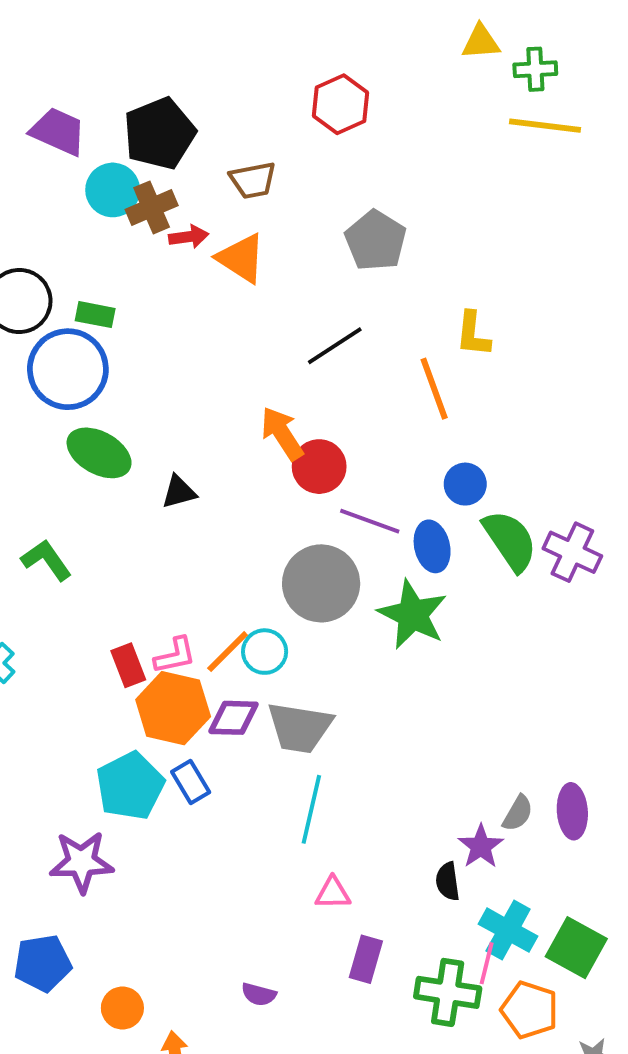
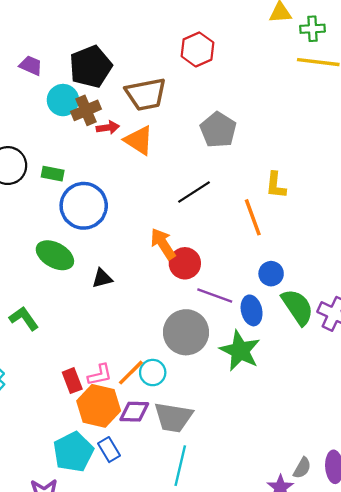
purple trapezoid: (58, 132) -> (31, 66), size x0.7
brown trapezoid: (253, 180) -> (146, 94), size x1.5
blue circle: (68, 369) -> (84, 206), moved

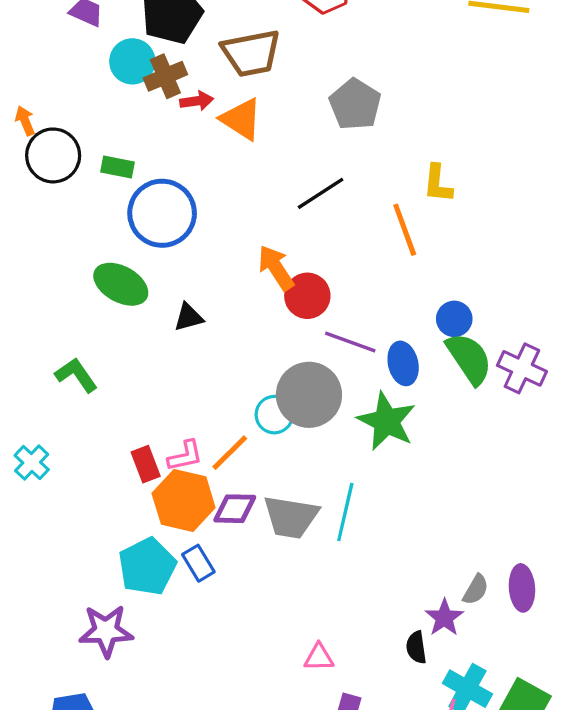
blue circle: (271, 274) -> (454, 319), moved
cyan circle: (153, 373) -> (274, 415), moved
cyan line: (180, 466) -> (345, 512), moved

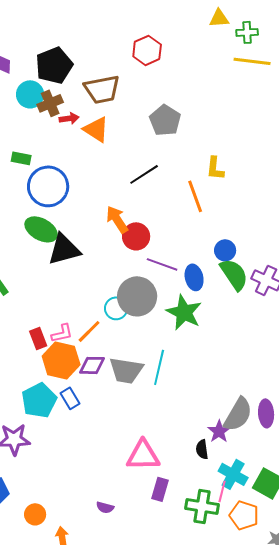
green ellipse: (121, 284) -> (41, 229), moved
black triangle: (188, 317) -> (64, 249), size x1.8
gray semicircle: (476, 590) -> (238, 414), size x1.8
pink triangle: (319, 657) -> (143, 455), size x1.8

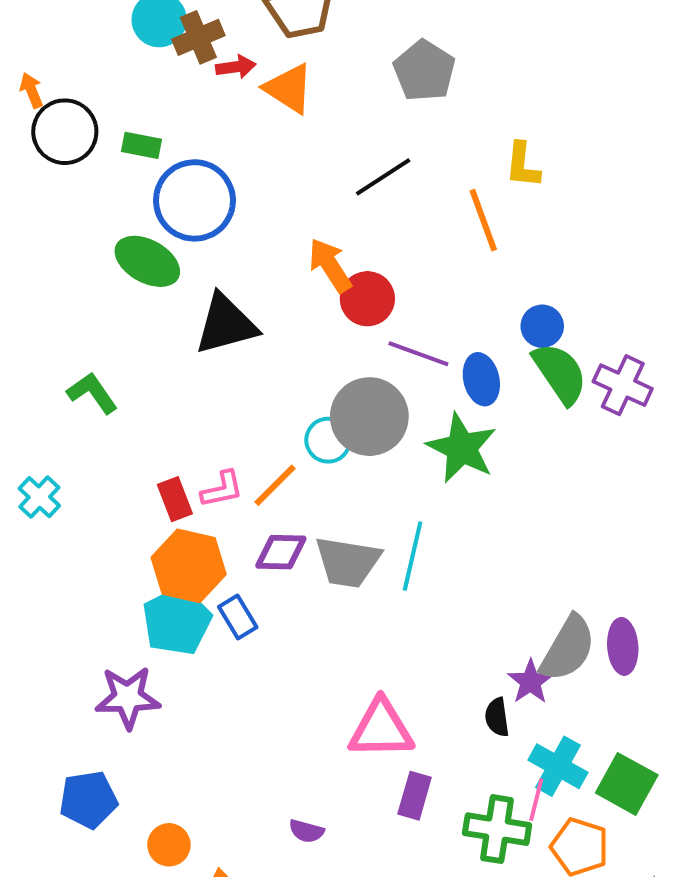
green ellipse: (41, 229) -> (147, 261), moved
orange hexagon: (61, 360) -> (189, 566), moved

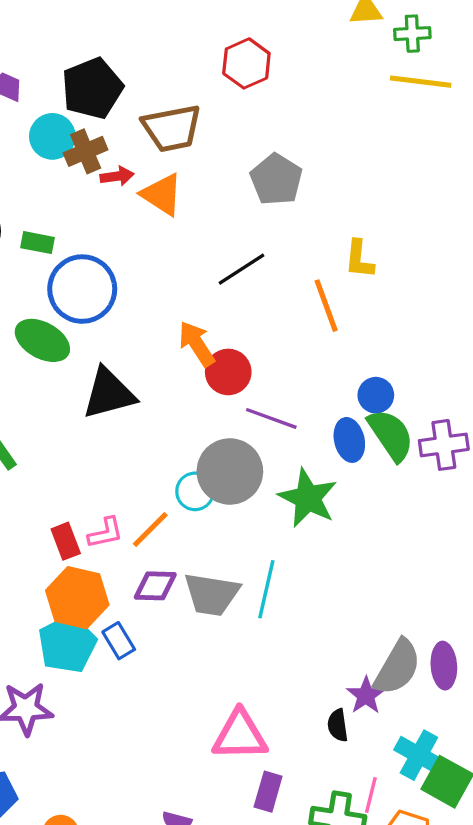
blue ellipse: (481, 379) -> (349, 440), moved
purple cross: (623, 385) -> (444, 445), turned -33
cyan cross: (558, 766) -> (419, 755), moved

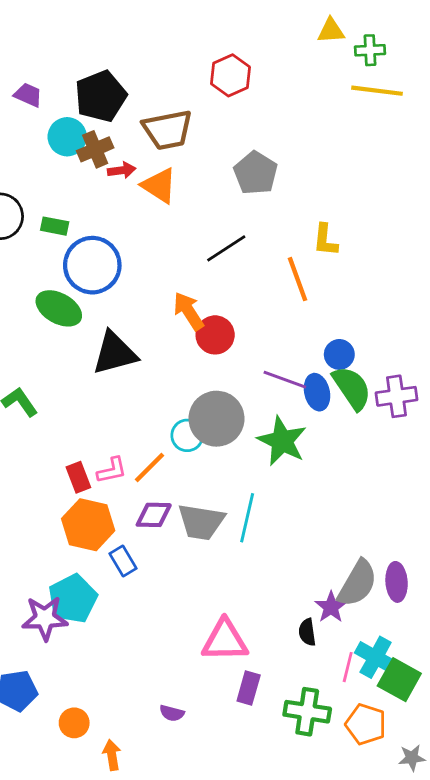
purple line: (271, 418) -> (285, 380), moved
cyan pentagon: (67, 644) -> (73, 599), moved
pink line: (371, 795) -> (348, 667), moved

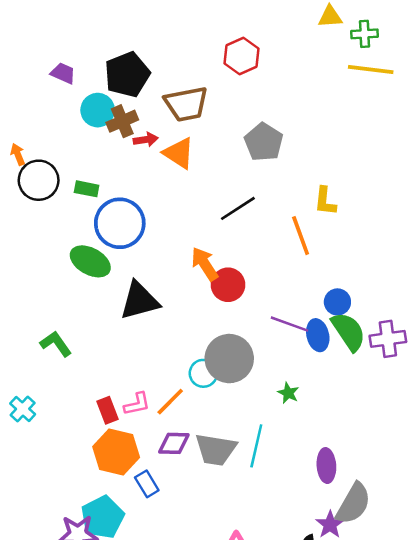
green star: (282, 441) -> (288, 393), moved, size x0.5
purple ellipse: (397, 582) -> (326, 466), moved

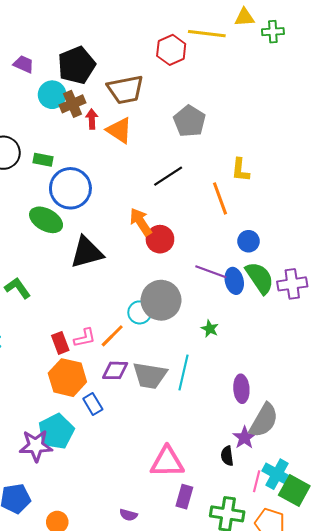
yellow line: (371, 70) -> (207, 34), moved
red arrow: (146, 140) -> (92, 119), turned -84
blue circle: (337, 302) -> (249, 241), moved

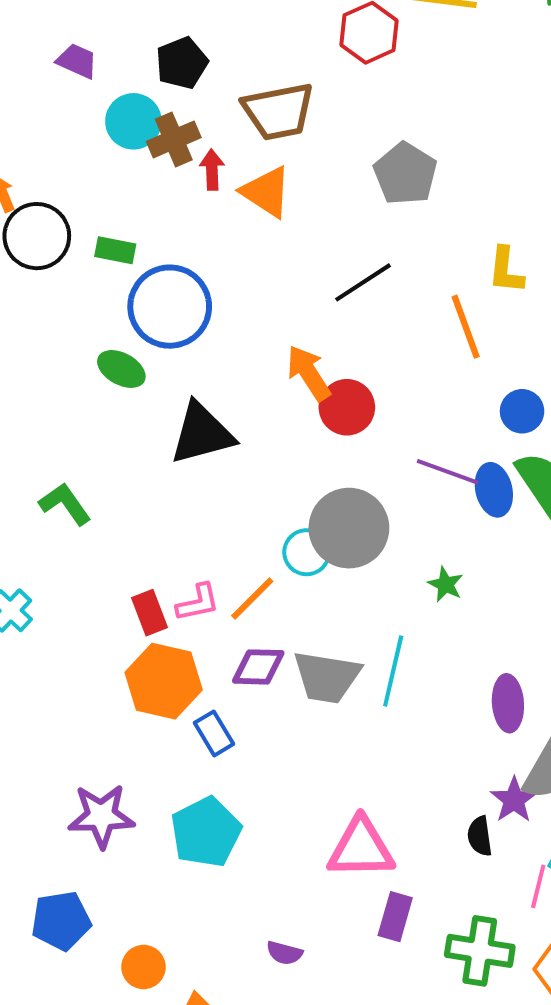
black pentagon: (77, 65) -> (182, 63), size x0.7
green ellipse: (46, 220) -> (121, 369), size x0.7
cyan pentagon: (56, 431) -> (206, 832), moved

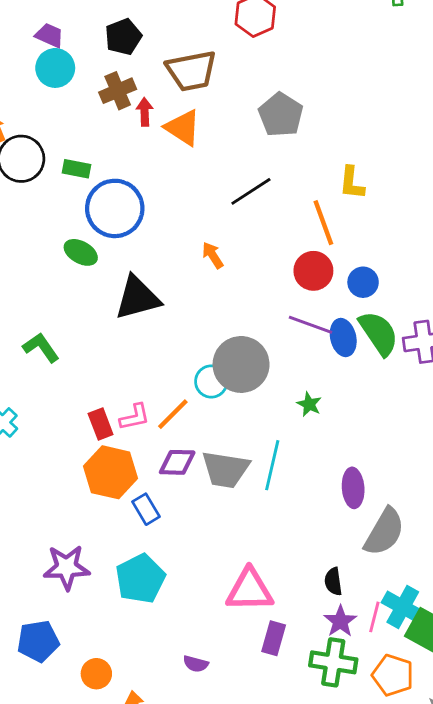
cyan circle: (133, 121) -> (55, 68), moved
orange arrow: (309, 373) -> (213, 255), size x0.7
red circle: (347, 407) -> (313, 271), moved
purple star: (514, 800) -> (340, 621), moved

